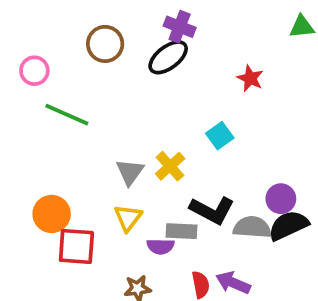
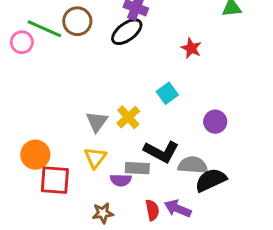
green line: (67, 115) -> (44, 29), moved
purple circle: (281, 199) -> (215, 122), moved
black semicircle: (288, 225) -> (211, 180), moved

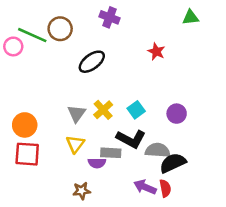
black ellipse: (127, 32) -> (92, 62), moved
cyan square: (167, 93) -> (136, 110), moved
orange circle: (35, 155) -> (25, 125), moved
red square: (55, 180) -> (27, 154), moved
red semicircle: (152, 210) -> (165, 188), moved

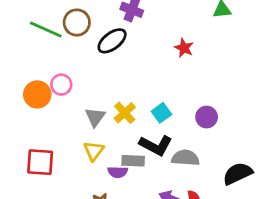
pink circle: (13, 46) -> (61, 85), moved
black ellipse: (92, 62) -> (112, 41), moved
orange circle: (25, 125) -> (37, 94), moved
black semicircle: (173, 163) -> (238, 173), moved

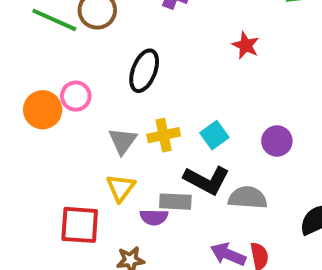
black ellipse: (112, 41) -> (144, 71), moved, turned -32
yellow cross: (125, 113) -> (164, 135), turned 30
red square: (40, 162) -> (80, 225), moved

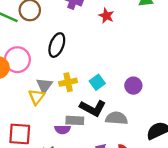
red star: (246, 45) -> (106, 16), moved
pink circle: (76, 96) -> (17, 60), size x1.5
yellow triangle: (121, 188) -> (37, 97), moved

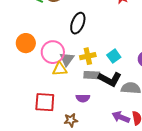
pink circle: (17, 60) -> (53, 52), moved
yellow triangle: (37, 97) -> (60, 69), turned 49
gray rectangle: (75, 120) -> (92, 75), moved

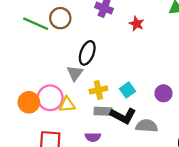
orange circle: (26, 43) -> (29, 102), moved
pink circle: (53, 52) -> (50, 98), moved
gray triangle: (67, 59) -> (75, 73), moved

